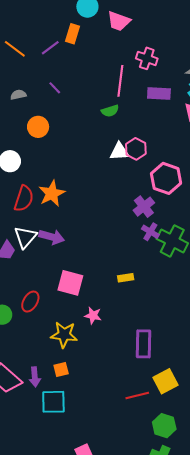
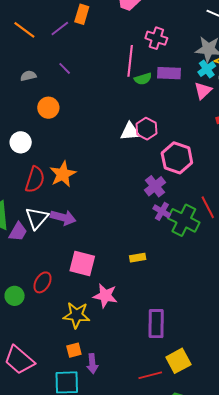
green semicircle: (110, 111) -> (143, 79), moved
pink star: (93, 315) -> (105, 296), size x1.4
purple arrow: (35, 377) -> (92, 364), moved

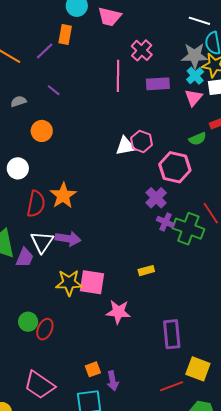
pink cross: (156, 38) -> (142, 50), turned 30
green semicircle: (143, 79) -> (198, 139), moved
red ellipse: (43, 282) -> (45, 329), moved
yellow star: (77, 315) -> (69, 283), moved
yellow square: (178, 361) -> (198, 369), turned -35

